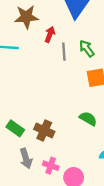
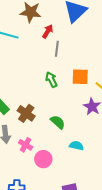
green arrow: (87, 49) -> (51, 80), moved
green semicircle: (88, 119) -> (58, 122), moved

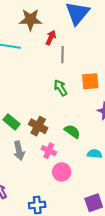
pink cross: (26, 145) -> (49, 151), moved

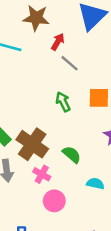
gray line: (62, 55) -> (70, 63), turned -56
brown cross: (38, 126) -> (32, 144), size x1.4

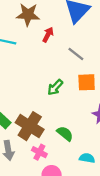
gray line: (70, 63) -> (76, 54), moved
green arrow: (63, 102) -> (55, 87), turned -108

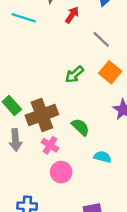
orange square: (87, 82) -> (110, 72), turned 36
brown cross: (30, 126) -> (42, 115), turned 32

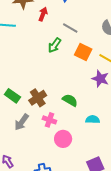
green arrow: (74, 74) -> (55, 45), moved
brown cross: (42, 115) -> (38, 98), size x0.7
gray arrow: (15, 140) -> (22, 122), turned 54

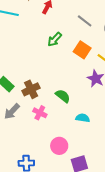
gray line: (70, 28) -> (85, 21), moved
pink circle: (63, 139) -> (59, 146), moved

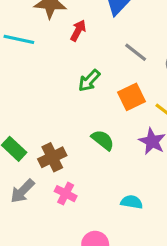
orange square: (82, 50) -> (131, 97), turned 30
green semicircle: (63, 96) -> (103, 140), moved

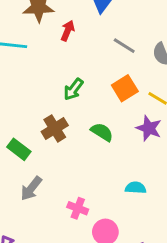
green arrow: (89, 81) -> (73, 89), moved
brown cross: (52, 157) -> (55, 128), moved
pink cross: (66, 194) -> (78, 208), moved

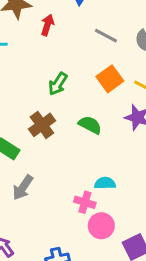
cyan semicircle: (136, 188) -> (105, 183), moved
pink cross: (78, 208) -> (85, 202), moved

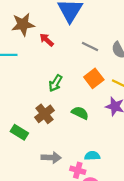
red arrow: (47, 25) -> (47, 40), turned -64
gray arrow: (23, 188) -> (51, 158), moved, turned -120

